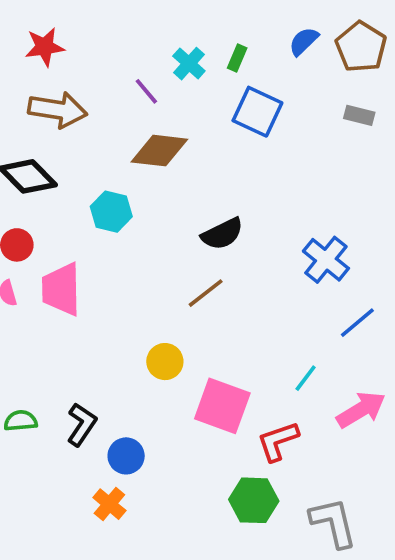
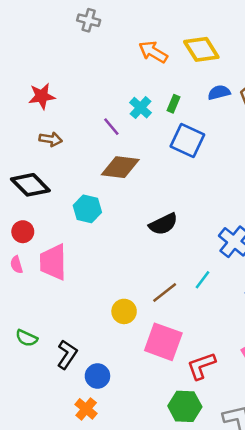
blue semicircle: (304, 41) -> (219, 92), turned 30
brown arrow: (58, 110) -> (51, 139), size x0.6
brown line: (206, 293) -> (165, 292), moved
cyan line: (306, 378) -> (203, 280), moved
green semicircle: (21, 421) -> (27, 338), moved, turned -150

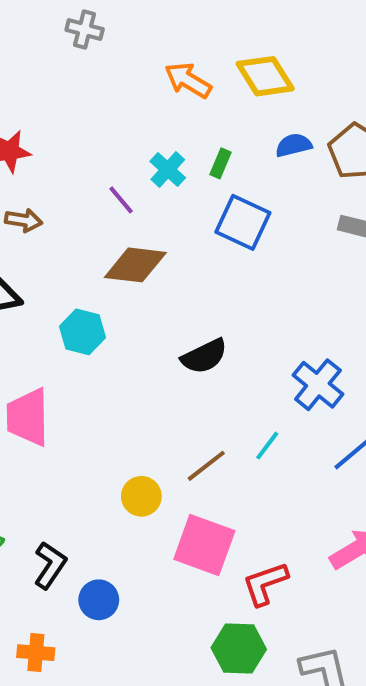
orange cross: (86, 409) -> (36, 653), moved, turned -35

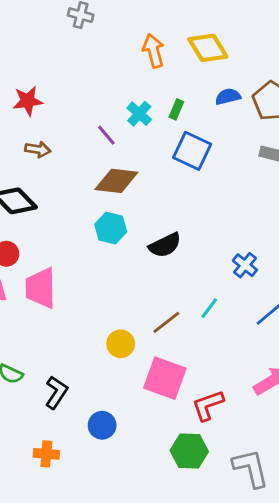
orange arrow: (188, 80) -> (154, 51), turned 44
cyan hexagon: (82, 332) -> (111, 228), moved
blue cross: (318, 385) -> (245, 265), size x0.7
blue circle: (99, 600) -> (102, 425), moved

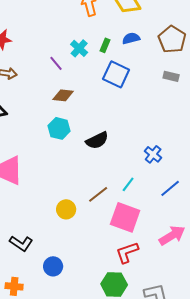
blue semicircle: (228, 97) -> (131, 38), moved
brown diamond: (116, 181) -> (63, 95), size x0.7
pink square: (165, 378) -> (125, 217), moved
black L-shape: (56, 392) -> (21, 243), turned 90

